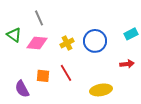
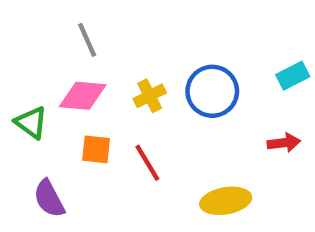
green triangle: (14, 35) -> (31, 123), moved
orange square: (43, 76) -> (96, 149), moved

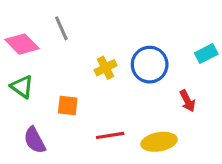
pink diamond: (83, 96) -> (22, 44), moved, turned 40
red arrow: (284, 143) -> (187, 101), moved, turned 70
red line: (147, 163) -> (110, 135), moved, turned -68

